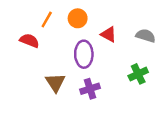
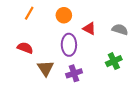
orange line: (47, 20) -> (29, 13), moved
red semicircle: (29, 41) -> (25, 48), moved

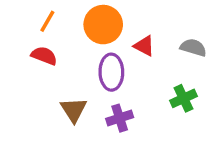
orange circle: (64, 15) -> (103, 25), size x1.5
red semicircle: (25, 48) -> (44, 56), moved

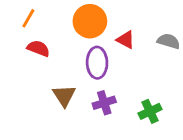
orange line: (47, 21) -> (28, 18), moved
green cross: (184, 98) -> (150, 111), moved

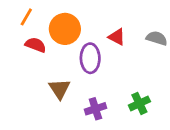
orange circle: (90, 21) -> (65, 29), moved
purple cross: (104, 103) -> (95, 109), moved

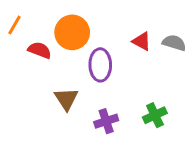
orange line: (26, 17) -> (14, 25), moved
red triangle: (117, 37) -> (142, 41), moved

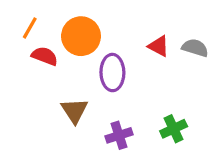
orange line: (14, 25) -> (30, 28), moved

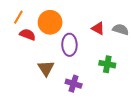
green cross: (174, 129) -> (107, 64), moved, turned 35
purple cross: (119, 135) -> (74, 84), turned 35

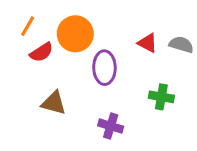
red semicircle: (28, 35) -> (41, 52), turned 126
brown triangle: (46, 68) -> (54, 103), moved, turned -42

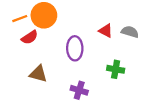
orange line: (28, 26) -> (20, 19), turned 40
orange circle: (75, 34) -> (44, 15), moved

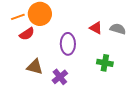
purple cross: (79, 90) -> (60, 77), moved, turned 35

